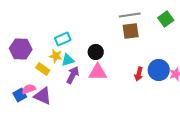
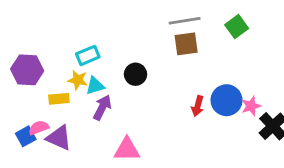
yellow rectangle: (43, 69) -> (59, 99), turned -40
pink triangle: (98, 72) -> (127, 149), moved

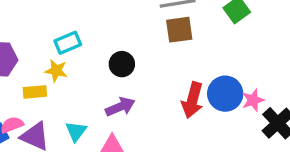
cyan triangle: (95, 86) -> (76, 131), moved, turned -36
red arrow: (198, 106) -> (192, 100), size x1.5
purple arrow: (102, 107) -> (120, 107), moved, turned 40

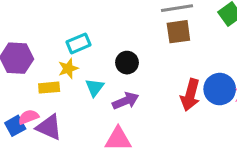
yellow star: (56, 71) -> (68, 68), turned -30
cyan triangle: (76, 131) -> (95, 88), moved

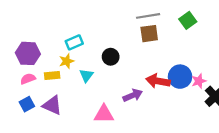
red arrow: (190, 95) -> (158, 81), turned 85
purple arrow: (126, 101) -> (133, 95), moved
pink semicircle: (28, 117) -> (28, 79), moved

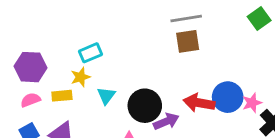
green square: (188, 20) -> (259, 18), moved
black circle: (111, 57) -> (145, 106), moved, size x1.5

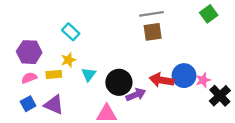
cyan rectangle: (90, 53) -> (71, 32), moved, turned 66

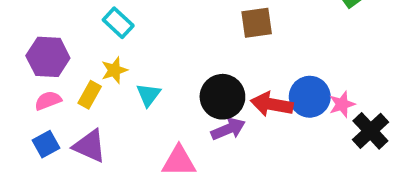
yellow rectangle: (54, 74) -> (90, 95), turned -56
black circle: (119, 82) -> (222, 97), moved

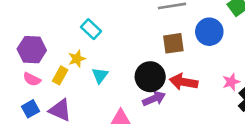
cyan rectangle: (118, 23) -> (91, 29), moved
brown square: (257, 23) -> (173, 43), moved
blue circle: (310, 97) -> (209, 32), moved
pink semicircle: (48, 101) -> (32, 79), turned -132

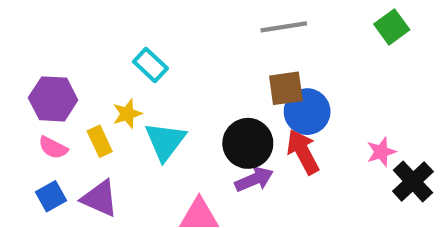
blue circle: (209, 32) -> (307, 112), moved
yellow rectangle: (60, 75) -> (100, 141), turned -54
cyan triangle: (100, 75) -> (165, 141), size x1.5
red arrow: (184, 82) -> (303, 152), turned 52

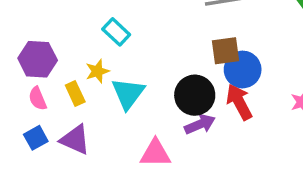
pink semicircle: (53, 148) -> (38, 99), turned 40

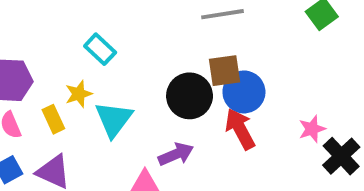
black circle: (195, 95) -> (190, 96), moved
purple arrow: (200, 124) -> (176, 154), moved

